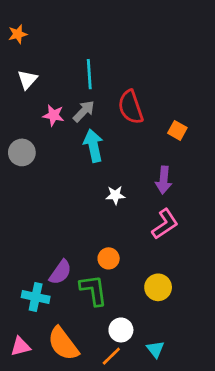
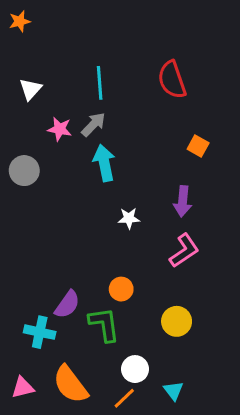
orange star: (18, 34) -> (20, 21), moved
red semicircle: (131, 107) -> (172, 80), moved

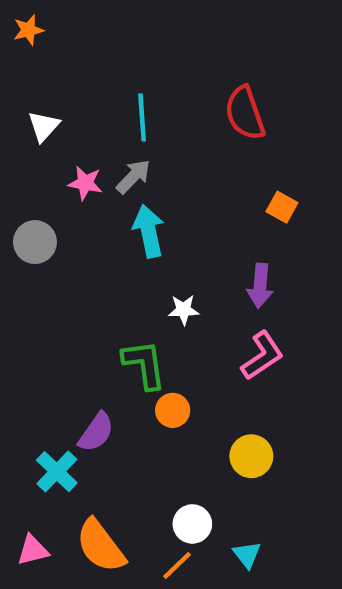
green L-shape: (104, 324) -> (144, 364), moved
cyan cross: (40, 332) -> (57, 472), turned 32

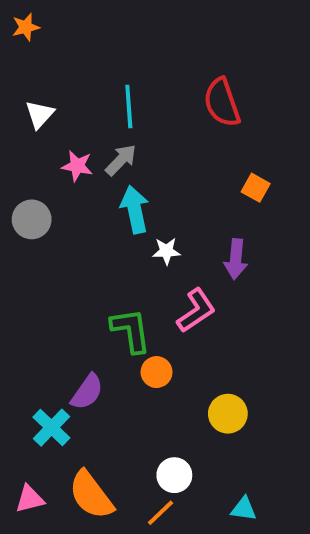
white star: (184, 310) -> (166, 251), moved
pink L-shape: (262, 356) -> (196, 311), moved
cyan triangle: (247, 555) -> (244, 509), moved, turned -44

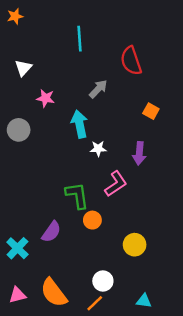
cyan line: (129, 106) -> (80, 39), moved
gray arrow: (121, 160) -> (98, 89), moved
cyan cross: (51, 428) -> (17, 248), moved

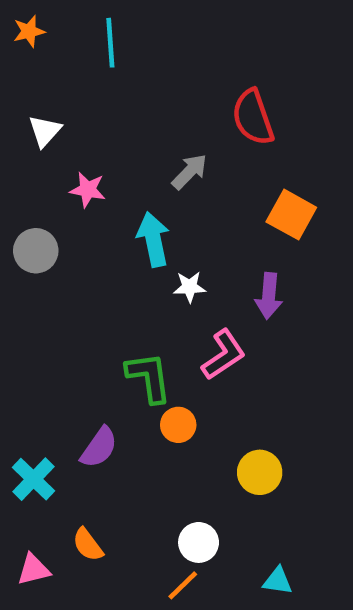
cyan line: (80, 39) -> (110, 43), moved
orange square: (151, 111) -> (291, 215), size x1.5
orange semicircle: (54, 293) -> (88, 545), moved, size x0.6

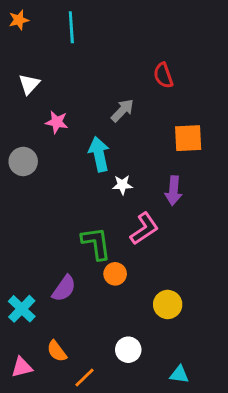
red semicircle: (253, 117) -> (163, 75), size x0.7
orange square: (291, 215) -> (188, 138), turned -32
orange line: (183, 585) -> (84, 377), moved

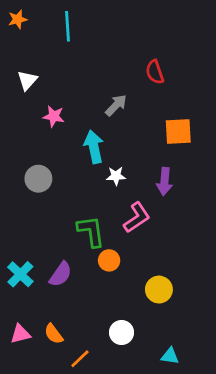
gray circle: (23, 161) -> (38, 179), moved
cyan cross: (22, 309) -> (20, 274), moved
pink triangle: (22, 367) -> (20, 334), moved

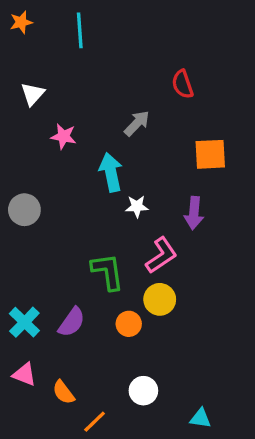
gray circle: (38, 179) -> (24, 210), moved
orange circle: (109, 260) -> (129, 324), moved
yellow circle: (159, 290) -> (160, 299), moved
pink triangle: (20, 334) -> (24, 374), moved, turned 35

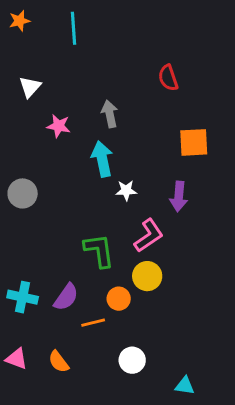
gray arrow: (137, 123) -> (110, 114), moved, turned -56
cyan cross: (24, 322) -> (23, 297), turned -32
pink triangle: (24, 374) -> (17, 359), moved
orange line: (95, 422) -> (93, 323), moved, turned 30

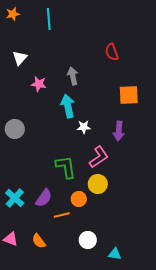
cyan cross: (23, 297) -> (15, 198), turned 30
cyan triangle: (185, 386) -> (115, 254), moved

